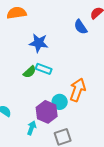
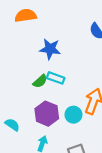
purple hexagon: (47, 112) -> (47, 114), moved

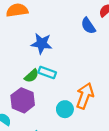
purple hexagon: (47, 114) -> (23, 100), moved

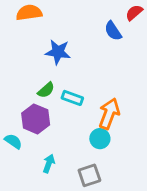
cyan rectangle: (47, 72) -> (72, 98), moved
cyan circle: (65, 109) -> (100, 139), moved

